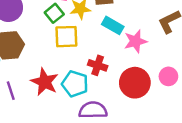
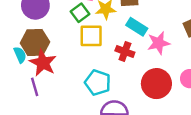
red cross: (98, 65) -> (125, 52), moved
red star: (45, 82) -> (43, 63), moved

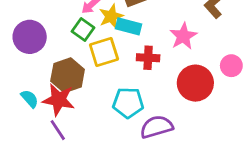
cyan rectangle: (137, 27) -> (129, 26), moved
brown hexagon: (35, 42) -> (68, 75), moved

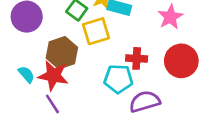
red cross: (148, 58) -> (137, 58), moved

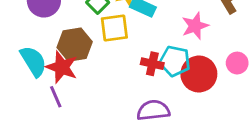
cyan semicircle: (26, 74) -> (33, 61), size x1.6
cyan pentagon: (118, 79) -> (175, 61), moved

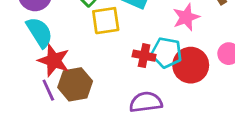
brown hexagon: (75, 45) -> (75, 84), moved
cyan semicircle: (33, 61) -> (39, 32), moved

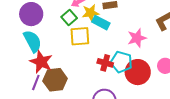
purple line: (48, 90) -> (36, 82), turned 42

